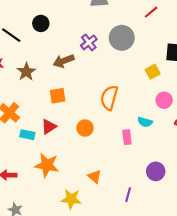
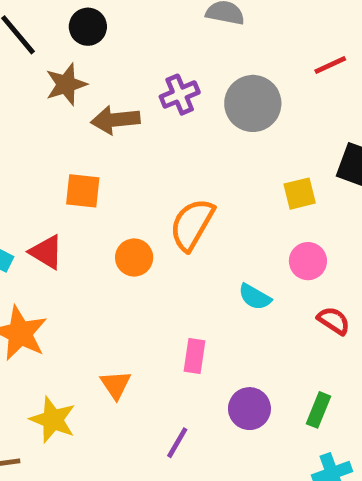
brown star: (26, 72) -> (66, 84), moved
red triangle: (49, 127) -> (46, 252), turned 49
orange circle: (85, 128) -> (134, 258), moved
pink rectangle: (127, 137) -> (195, 356), moved

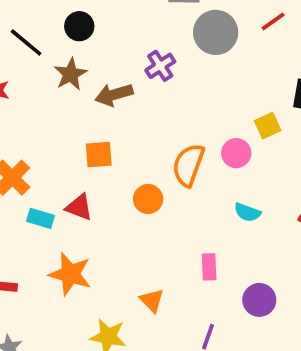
gray circle: (253, 103) -> (216, 32), moved
pink circle: (308, 261) -> (236, 153), moved

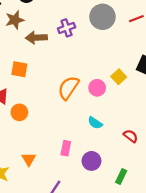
yellow square: (268, 126) -> (119, 77), turned -32
orange circle: (148, 199) -> (19, 112), moved
purple circle: (259, 300) -> (91, 161), moved

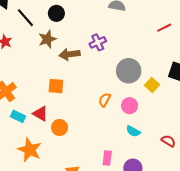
gray circle: (102, 17) -> (129, 71), moved
orange semicircle: (68, 88) -> (105, 100), size x0.6
pink circle: (97, 88) -> (130, 106), moved

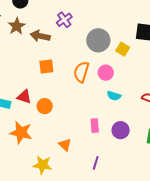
brown arrow: (70, 54) -> (40, 36), turned 30
orange square: (56, 86) -> (46, 67), moved
orange semicircle: (105, 100) -> (81, 72), size x1.5

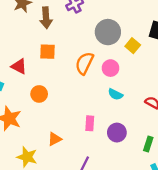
brown arrow: (40, 36) -> (46, 18), turned -114
red triangle: (24, 97) -> (19, 66), moved
orange triangle: (65, 145) -> (55, 139), turned 40

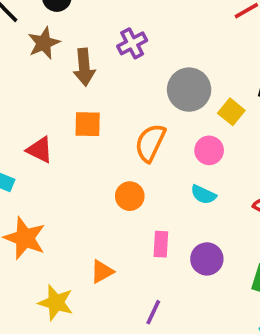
pink circle: (110, 68) -> (209, 150), moved
orange circle: (39, 94) -> (130, 196), moved

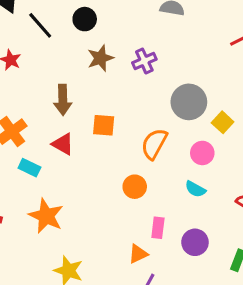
brown star: (44, 43) -> (100, 58), moved
brown arrow: (84, 67) -> (63, 100), moved
orange triangle: (102, 271) -> (138, 254), moved

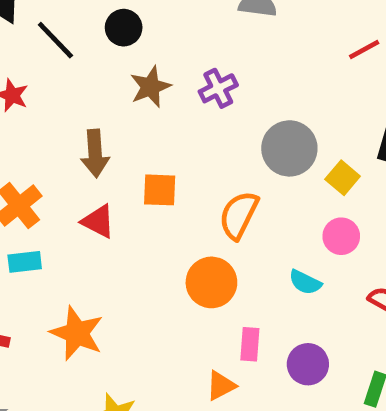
pink circle: (202, 153) -> (341, 236), moved
cyan rectangle: (29, 168) -> (25, 262), moved, turned -30
orange circle: (135, 187) -> (211, 282), size x1.4

